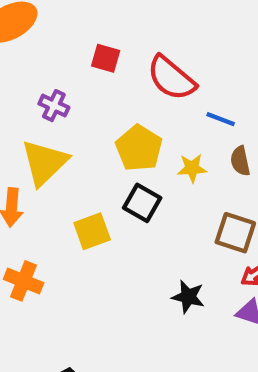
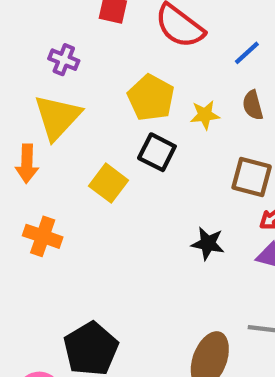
blue line: (221, 119) -> (247, 53), moved, turned -60
yellow square: (92, 231) -> (108, 183), turned -30

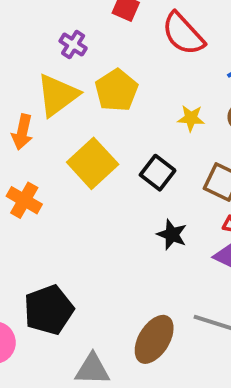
yellow pentagon: (151, 98) -> (116, 90), moved
black square: (157, 152) -> (158, 173), moved
yellow square: (108, 183) -> (93, 163), size x1.4

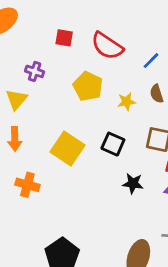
yellow pentagon: (116, 90) -> (88, 86), moved
yellow triangle: (58, 95) -> (16, 99), moved, size x0.7

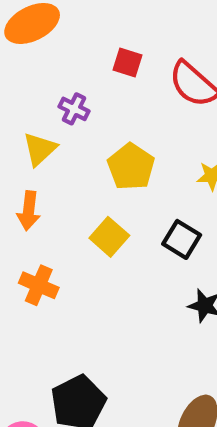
yellow pentagon: (88, 86) -> (131, 167), moved
yellow square: (67, 149) -> (109, 237), size x0.7

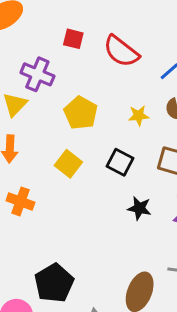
purple cross: (74, 109) -> (37, 74), size x1.5

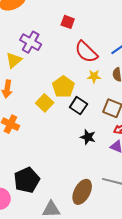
red square: (73, 39) -> (68, 22), moved
red semicircle: (121, 51) -> (86, 52), moved
yellow pentagon: (81, 113) -> (63, 87), moved

